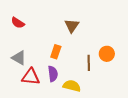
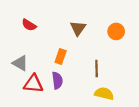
red semicircle: (18, 23) -> (29, 25), moved
orange circle: (107, 54) -> (116, 31), moved
yellow semicircle: (72, 86) -> (104, 94), moved

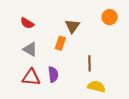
orange circle: (116, 31) -> (110, 17), moved
orange rectangle: (61, 57) -> (60, 43), moved
gray triangle: (20, 63) -> (30, 49), moved

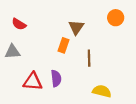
red semicircle: (27, 23) -> (19, 24), moved
gray triangle: (30, 49) -> (12, 52), moved, turned -35
brown line: (89, 63) -> (89, 58), moved

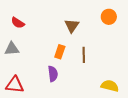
orange rectangle: (64, 45) -> (60, 52), moved
red triangle: (33, 82) -> (15, 85), moved
yellow semicircle: (102, 91) -> (110, 86), moved

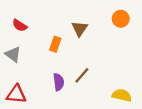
gray triangle: (12, 49) -> (13, 54), turned 42
orange rectangle: (60, 52) -> (55, 44), moved
brown line: (84, 55) -> (82, 75), moved, turned 42

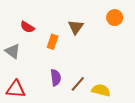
red semicircle: (20, 25) -> (27, 27), moved
brown line: (82, 75) -> (78, 84), moved
yellow semicircle: (122, 95) -> (101, 90), moved

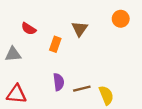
gray triangle: (13, 51) -> (13, 54), turned -42
brown line: (78, 84) -> (82, 89), turned 35
yellow semicircle: (101, 90) -> (106, 95), turned 54

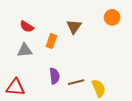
gray triangle: (13, 54) -> (25, 50), moved

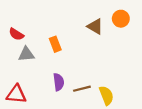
red semicircle: (27, 27) -> (16, 34), moved
brown triangle: (74, 27) -> (95, 26), moved, turned -35
orange rectangle: (51, 41) -> (55, 44), turned -40

